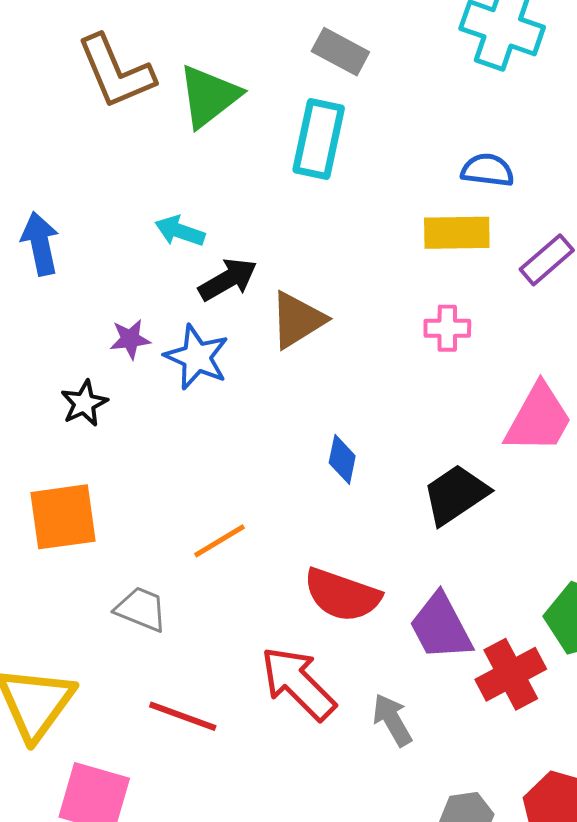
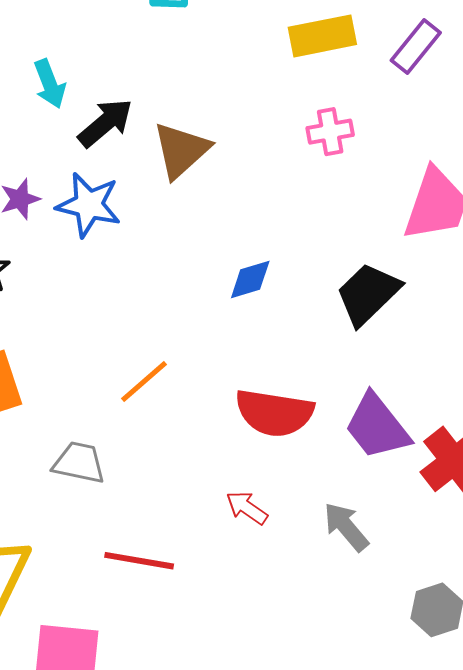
cyan arrow: (180, 231) -> (50, 84), turned -120
blue diamond: (342, 459) -> (250, 279), turned 72
red arrow: (298, 683) -> (247, 508), size x0.5

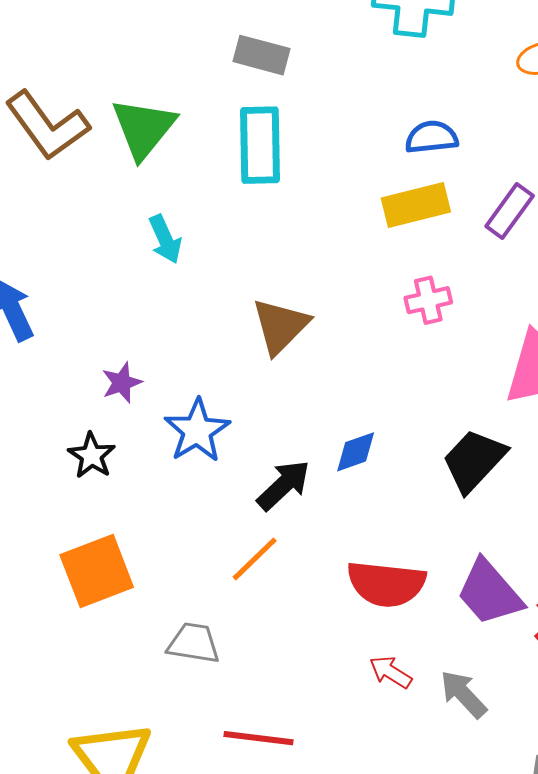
cyan arrow: (50, 84) -> (165, 239), moved
black arrow: (105, 123) -> (284, 485), moved
blue star: (89, 205) -> (197, 431), moved, turned 30
red arrow: (247, 508) -> (391, 672), moved

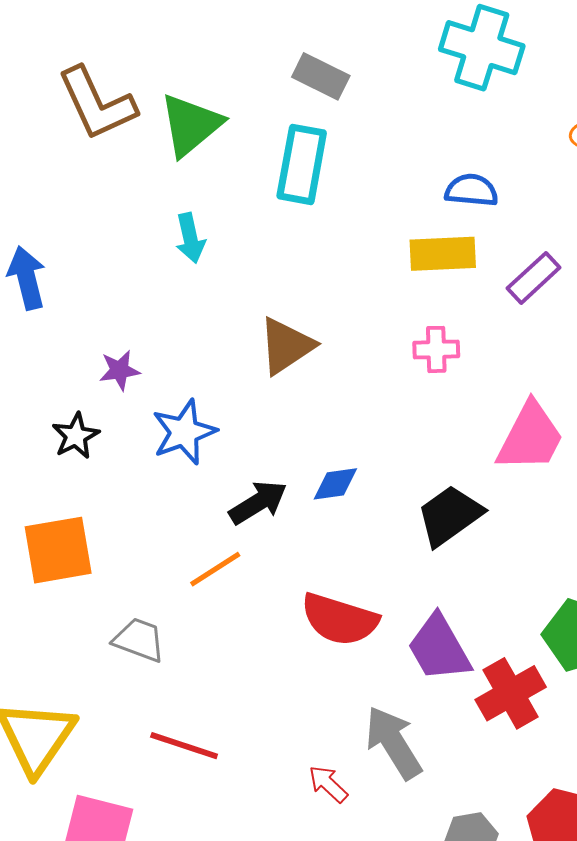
red arrow: (391, 672) -> (328, 784), moved
gray arrow: (463, 694) -> (394, 743), size x1.4

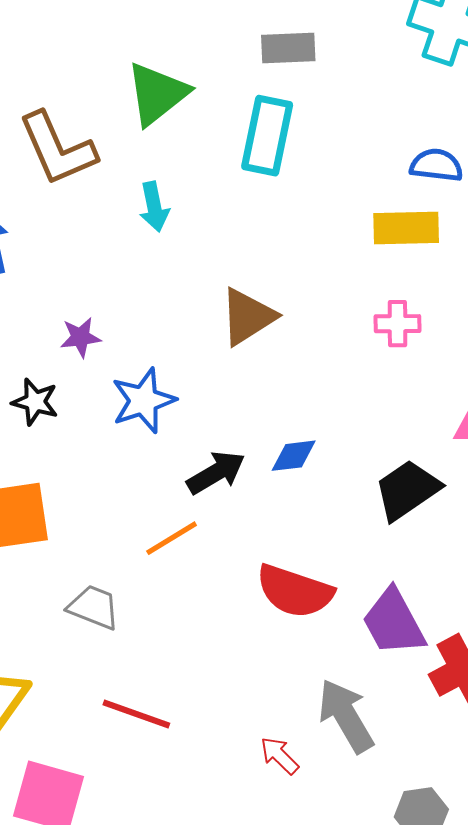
gray rectangle: (321, 76) -> (288, 48), turned -30
brown L-shape: (97, 104) -> (57, 149), moved
black star: (76, 436) -> (35, 402), turned -30

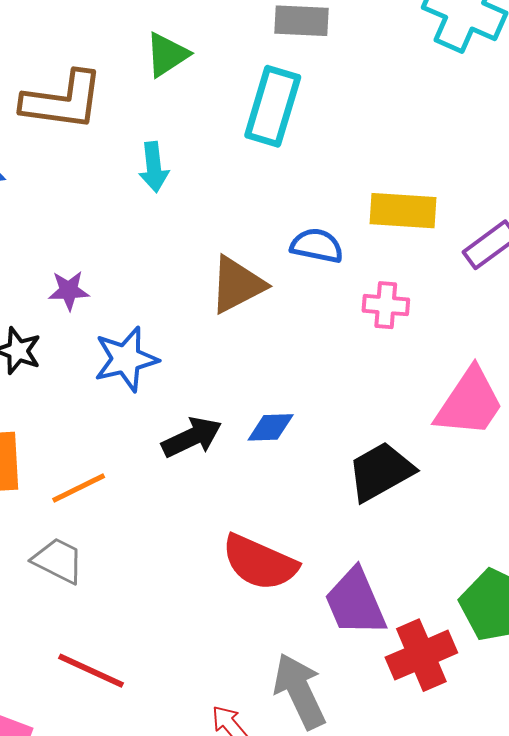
green triangle: (157, 94) -> (167, 55), size x0.7
brown L-shape: (57, 149) -> (63, 101), turned -64
blue semicircle: (436, 165) -> (317, 246), moved
orange line: (172, 538) -> (79, 488), moved

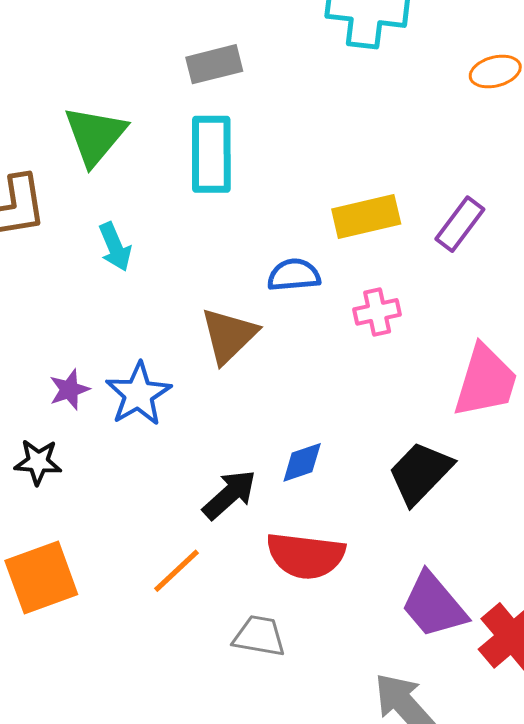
green triangle: (167, 55) -> (95, 135), size x1.4
blue star: (126, 359) -> (138, 394), moved
orange line: (79, 488) -> (177, 571), moved
gray trapezoid: (58, 561) -> (259, 636), moved
red semicircle: (260, 563) -> (306, 556), moved

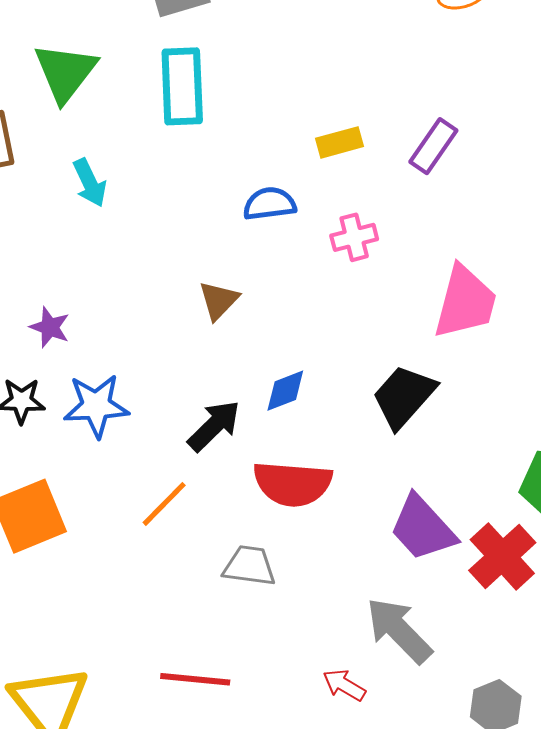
yellow rectangle: (366, 217) -> (339, 142), size x0.7
brown triangle: (229, 335) -> (219, 300), moved, size x0.7
purple star: (69, 390) -> (50, 327), turned -30
blue star: (138, 394) -> (96, 406), moved, turned 30

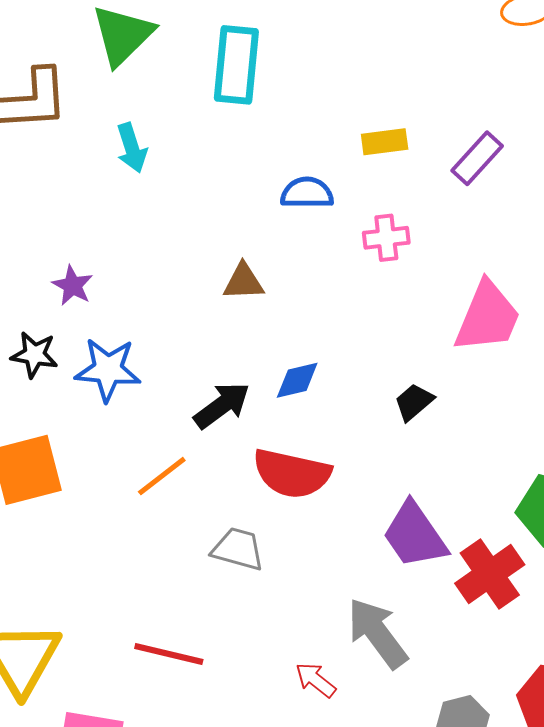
brown triangle: (219, 300) -> (243, 282), turned 36
black trapezoid: (404, 396) -> (414, 402), size x0.6

